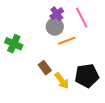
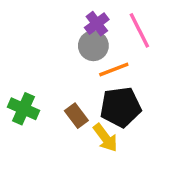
green cross: (14, 44) -> (24, 109), moved
black pentagon: (87, 76) -> (121, 107), moved

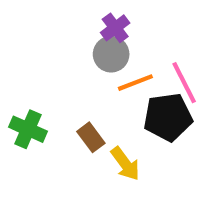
pink line: (139, 30) -> (184, 83), moved
black pentagon: (121, 107) -> (168, 117), moved

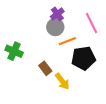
pink line: (184, 83) -> (91, 23), moved
green cross: (28, 129) -> (14, 51), moved

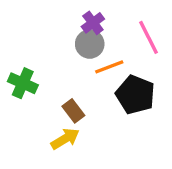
black pentagon: (83, 58) -> (135, 95), turned 30
yellow arrow: (62, 81) -> (65, 139), moved, turned -84

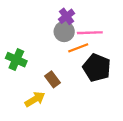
pink line: (148, 37) -> (90, 33), moved, turned -65
yellow arrow: (65, 139) -> (35, 99), moved

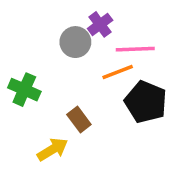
gray circle: (64, 32) -> (75, 42), moved

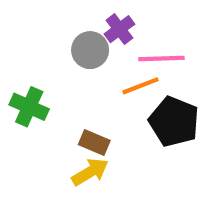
brown rectangle: (79, 120) -> (94, 143), turned -30
yellow arrow: (52, 149) -> (90, 172), moved

